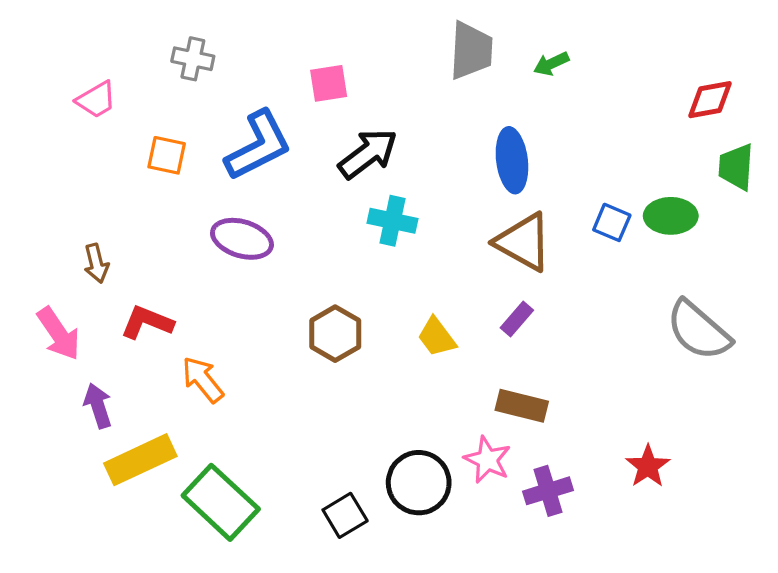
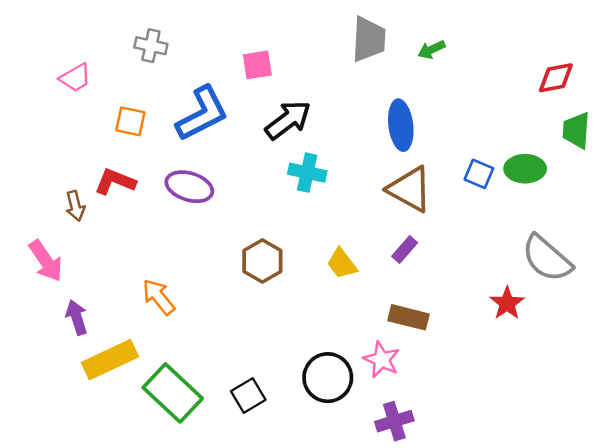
red L-shape: (147, 322) -> (115, 182), moved
red star: (648, 466) -> (507, 303), moved
purple cross: (548, 491) -> (394, 421), moved
black square: (345, 515) -> (248, 396), moved

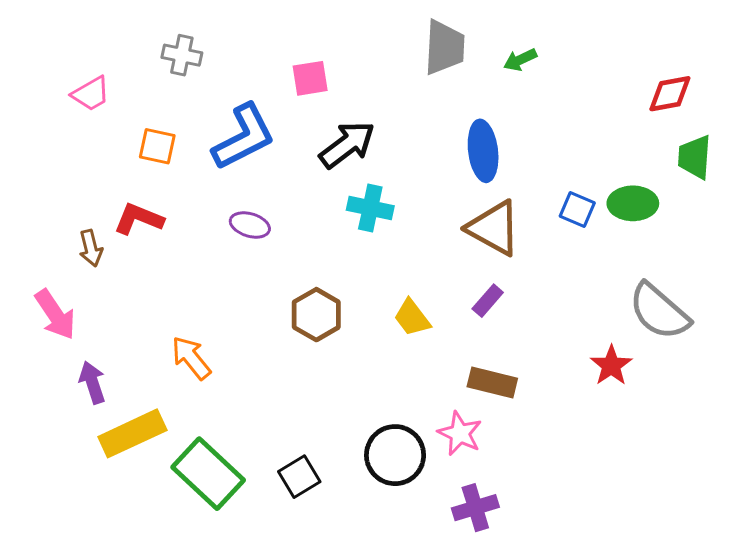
purple ellipse: (189, 187) -> (250, 225), moved, size x0.7

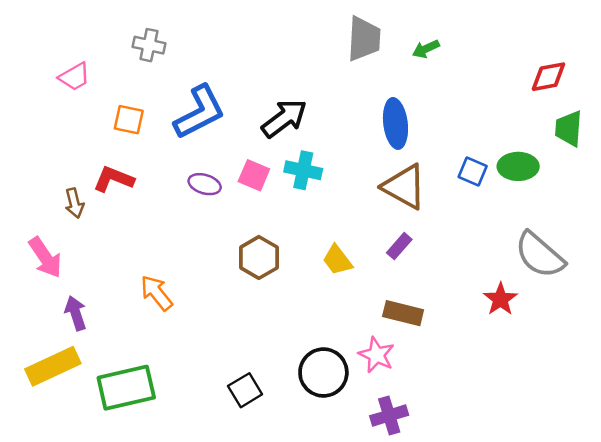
pink square: (310, 78) -> (254, 175), moved, turned 32
yellow rectangle: (132, 433) -> (53, 366), moved
green rectangle: (208, 474) -> (126, 388), moved, turned -56

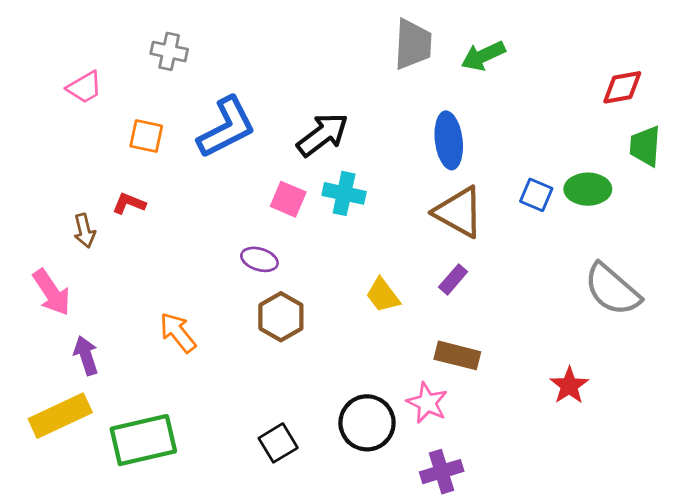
green arrow: (426, 49) -> (483, 56), size x1.4
red L-shape: (114, 179) -> (129, 203), size x0.7
purple ellipse: (205, 184) -> (259, 259), moved
brown hexagon: (259, 257) -> (281, 317), moved
red star: (500, 299) -> (569, 386), moved

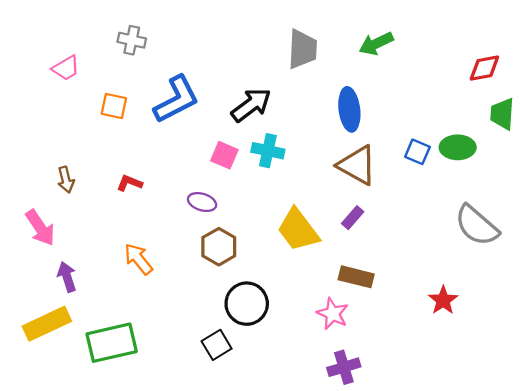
gray trapezoid: (413, 44) -> (302, 49), moved
red L-shape: (129, 203) -> (129, 183), moved
yellow trapezoid: (383, 295) -> (298, 230), size x1.6
black circle: (367, 423) -> (247, 304), moved

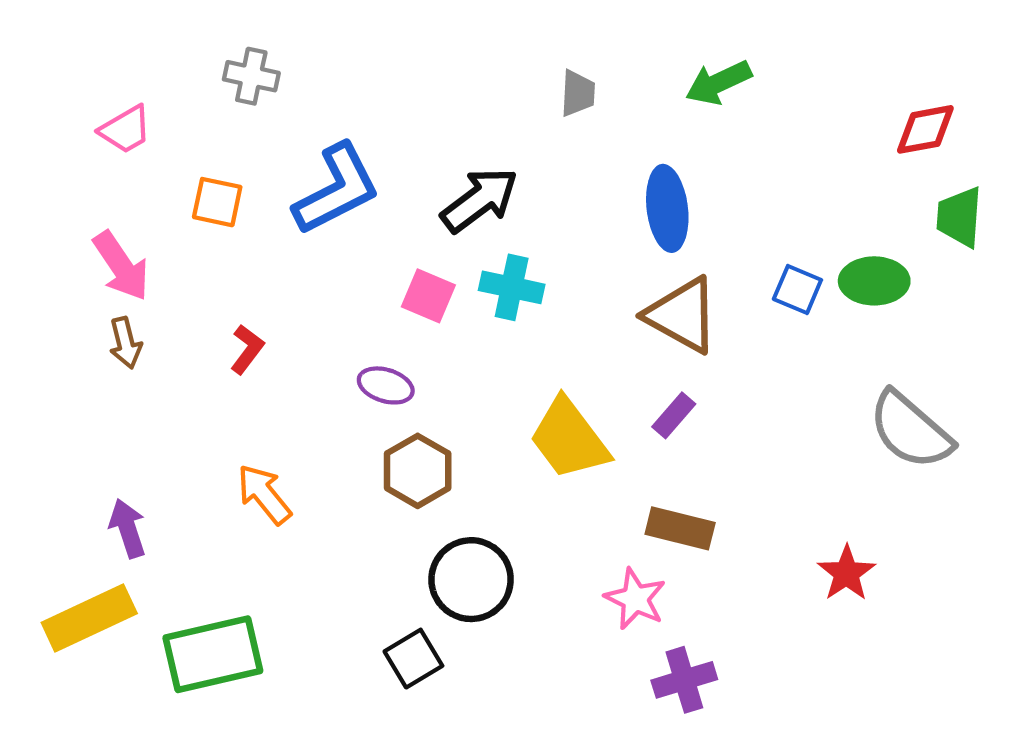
gray trapezoid: (302, 49) -> (578, 93), size x0.6
red L-shape: (129, 183) -> (247, 349), turned 105
pink arrow: (40, 228) -> (121, 266), moved
purple cross: (344, 367) -> (684, 680), moved

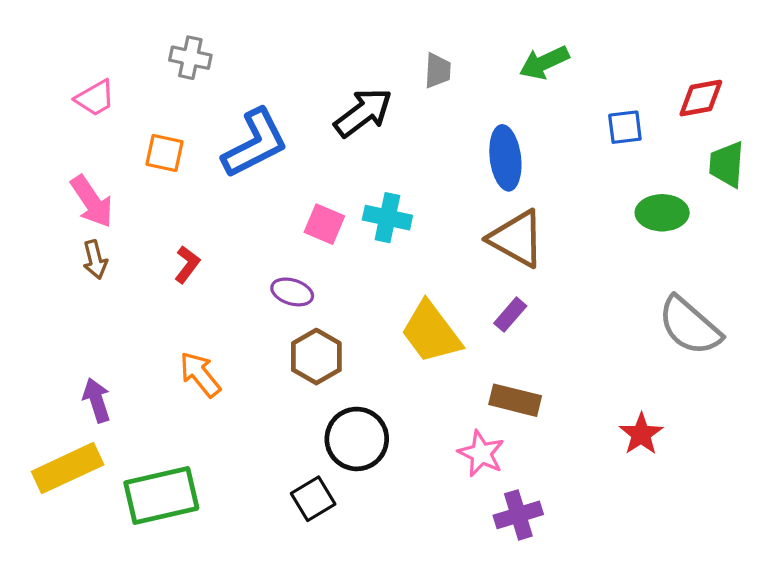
black arrow: (480, 200) -> (363, 113), moved
blue square: (797, 289) -> (625, 127), moved, turned -30

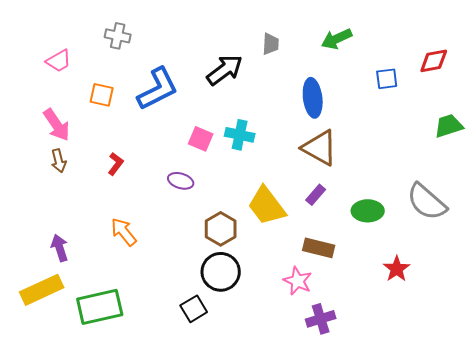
green trapezoid: (727, 164) -> (449, 126), moved, turned 68
green ellipse: (662, 213) -> (368, 211), moved
brown hexagon: (316, 357) -> (221, 229), moved

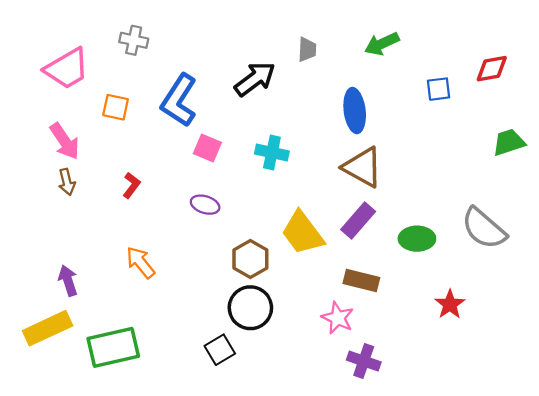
pink trapezoid: (59, 61) -> (67, 69), size x1.6
blue L-shape: (158, 89) -> (179, 100), turned 150
pink square: (201, 139) -> (207, 148), moved
purple rectangle: (316, 195) -> (358, 220), size x1.5
purple cross: (321, 319) -> (364, 361), turned 36

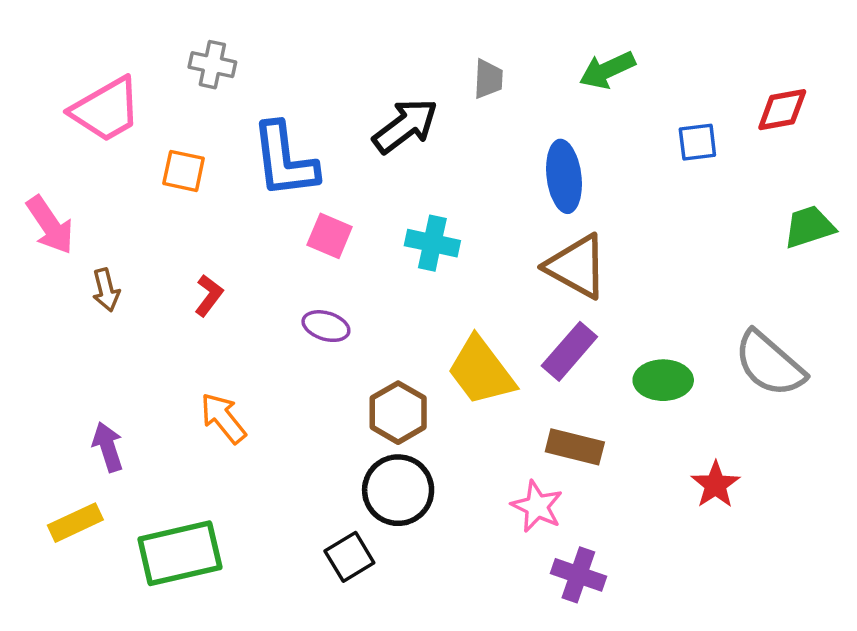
blue L-shape: (179, 100) -> (284, 160), turned -40
pink arrow: (65, 141) -> (50, 225), moved
yellow rectangle: (48, 328) -> (75, 523), size x0.7

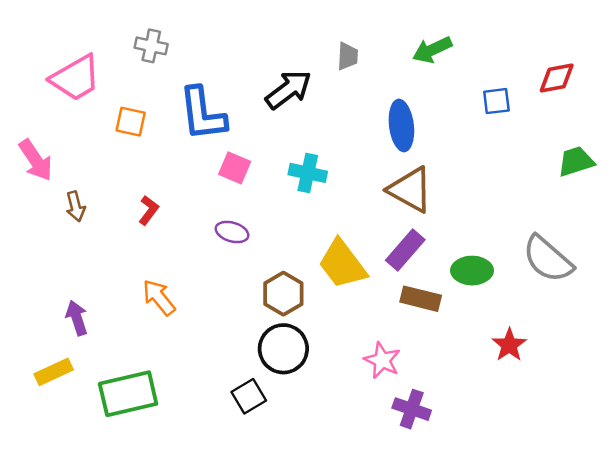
brown rectangle: (575, 447) -> (421, 299), moved

